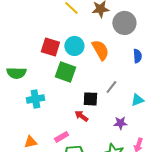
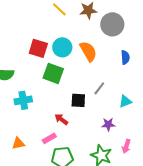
red arrow: (81, 116) -> (61, 119), moved

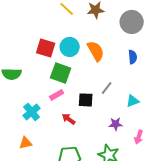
gray circle: (112, 24) -> (132, 22), moved
cyan cross: (23, 100) -> (32, 112), moved, turned -30
pink rectangle: (49, 138) -> (57, 95), moved
pink arrow: (126, 146) -> (139, 137), moved

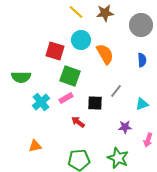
cyan circle: (70, 47) -> (81, 40), moved
cyan cross: (32, 112) -> (41, 102), moved

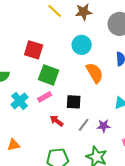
cyan circle: (81, 40) -> (82, 45), moved
orange semicircle: (105, 54) -> (95, 73), moved
gray line: (116, 91) -> (84, 125), moved

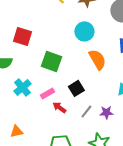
red square: (34, 50) -> (22, 36), moved
pink rectangle: (45, 97) -> (47, 93), moved
black square: (74, 102) -> (76, 88), turned -35

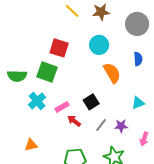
red square: (22, 36) -> (59, 48), moved
green square: (51, 61) -> (47, 72), moved

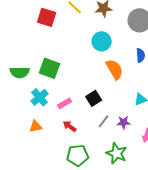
red square: (59, 48) -> (47, 17), moved
red arrow: (74, 121) -> (70, 126), moved
orange triangle: (31, 145) -> (36, 126), moved

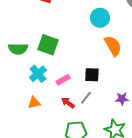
black square: (94, 98) -> (92, 75), turned 35
gray line: (104, 121) -> (86, 98), moved

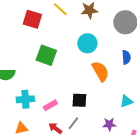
green square: (48, 45) -> (46, 55), moved
cyan cross: (38, 74) -> (25, 99), turned 36

